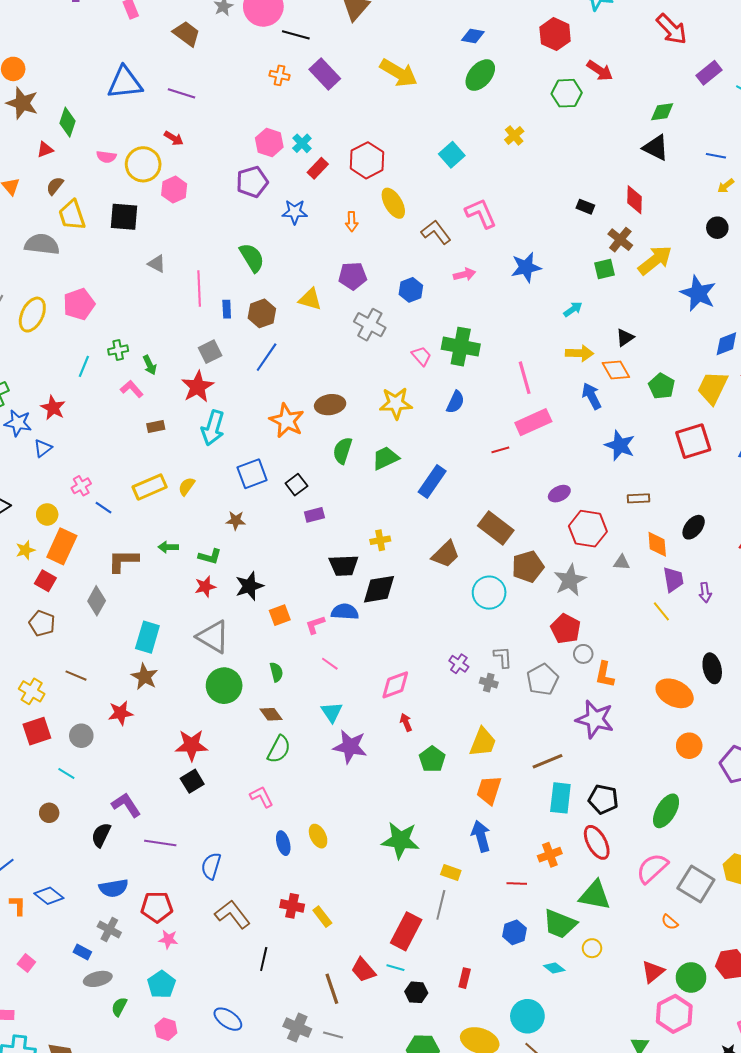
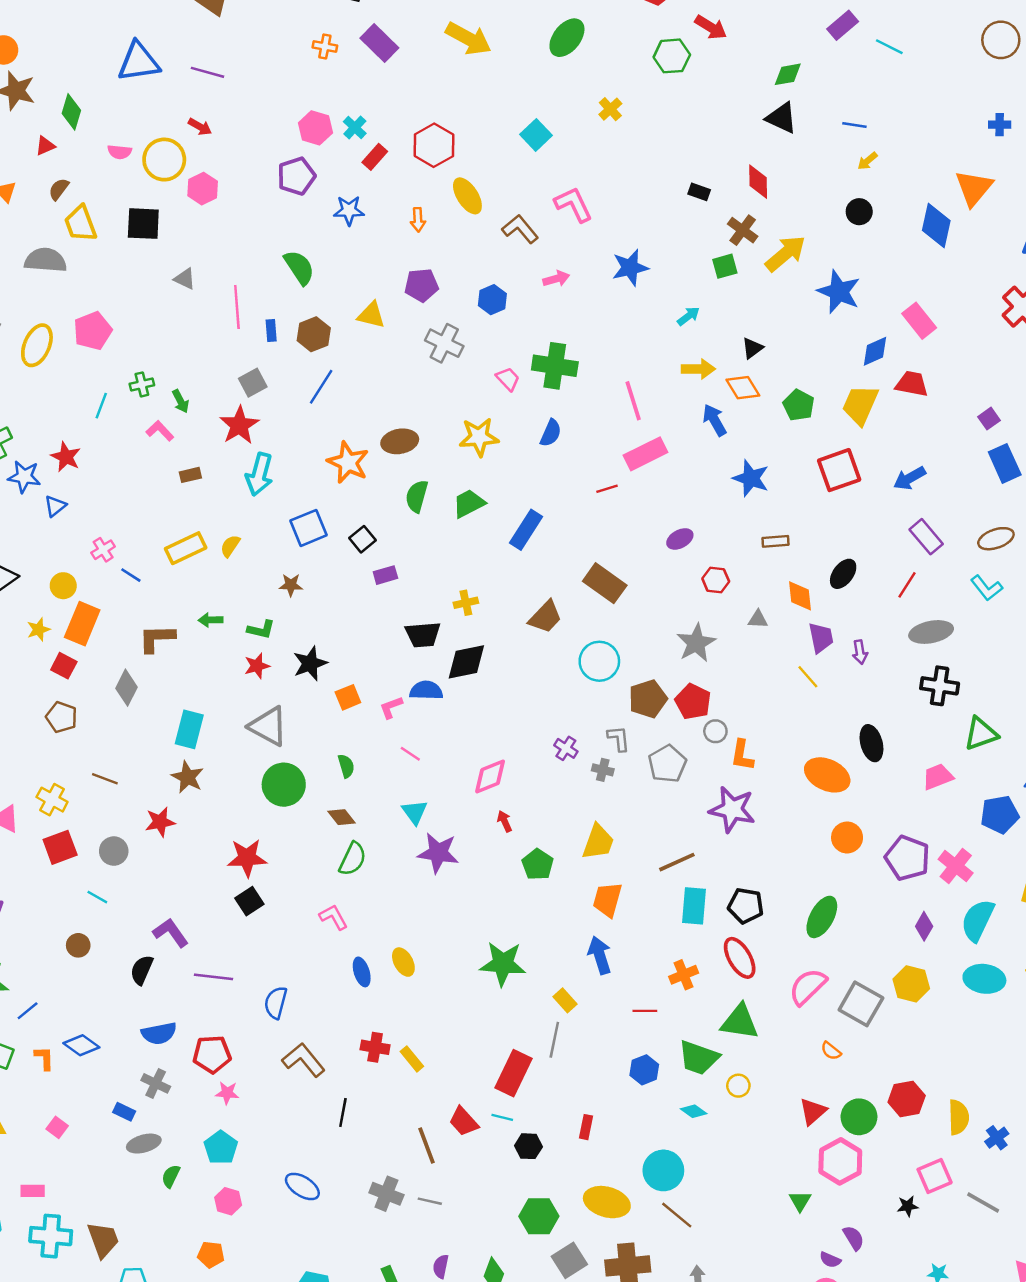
red hexagon: (588, 529) -> (716, 580), size x0.6
brown pentagon: (528, 567) -> (648, 699), moved
yellow rectangle: (451, 873) -> (565, 1000), turned 30

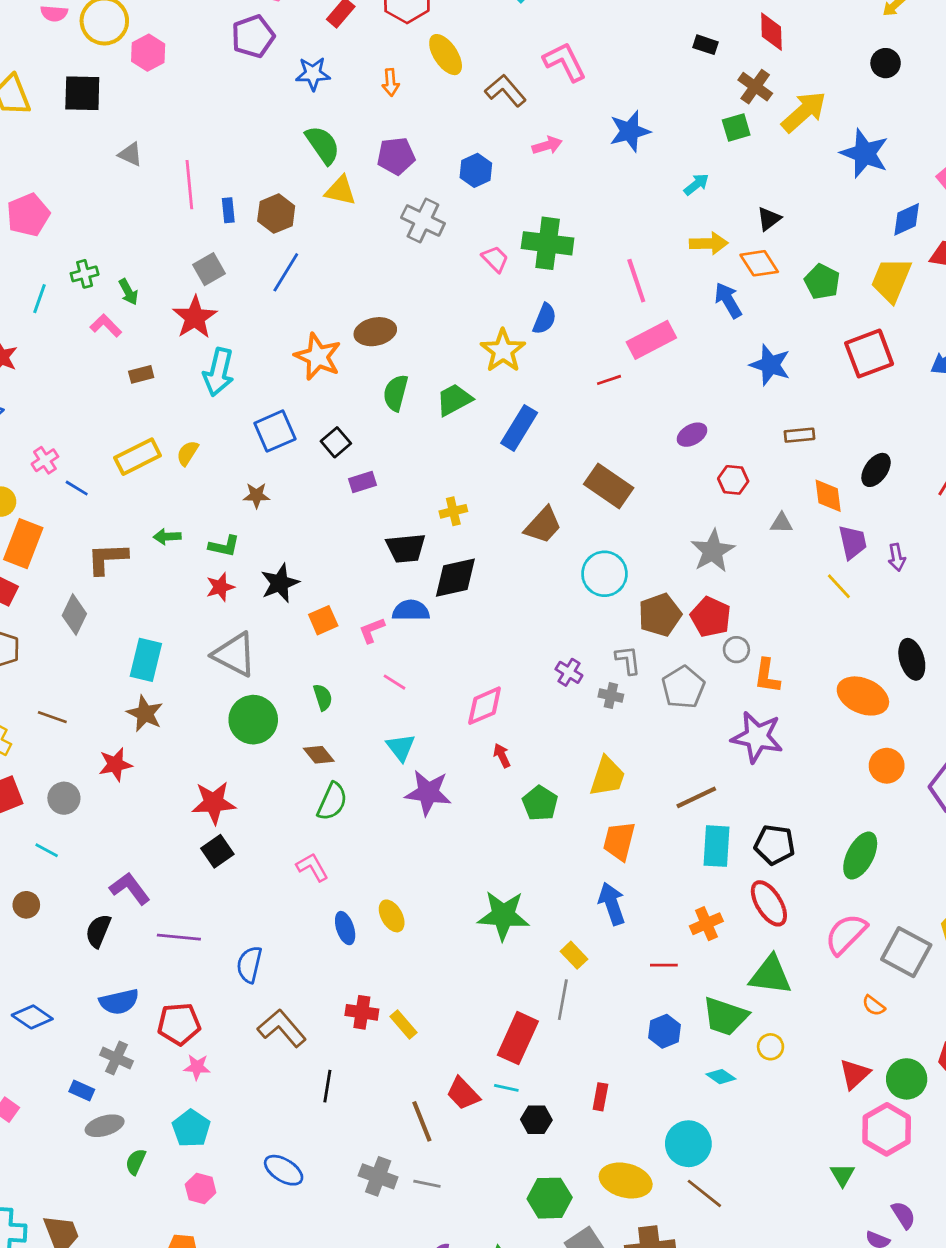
green semicircle: (299, 267) -> (323, 145), moved
yellow star: (479, 437) -> (503, 351), moved, turned -30

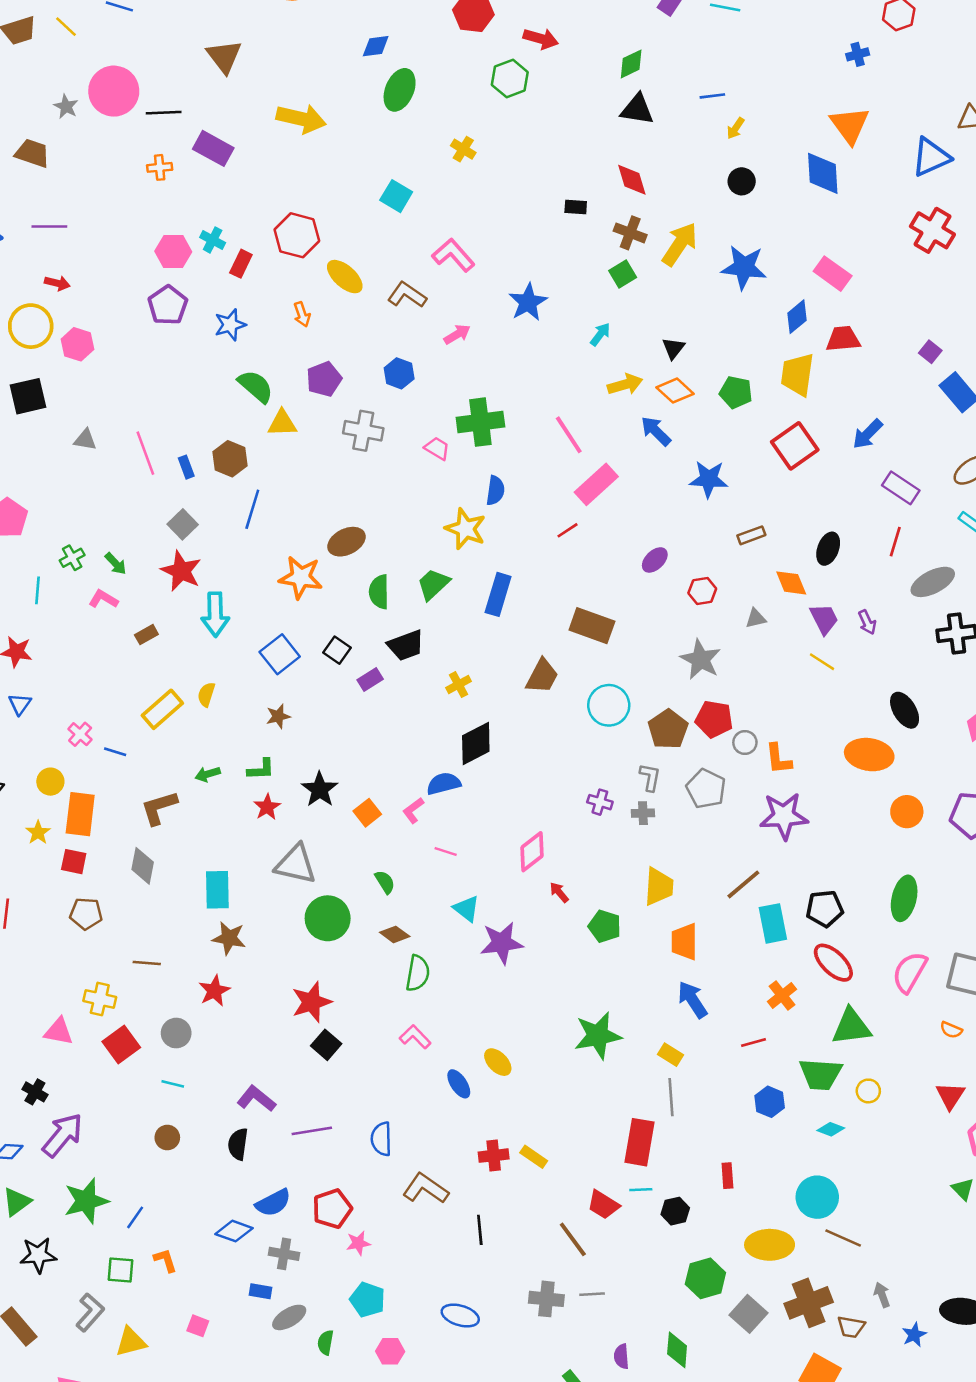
black trapezoid: (406, 548) -> (406, 645), moved
gray L-shape: (628, 660) -> (650, 777), turned 32
blue diamond: (32, 1017) -> (234, 1231), moved

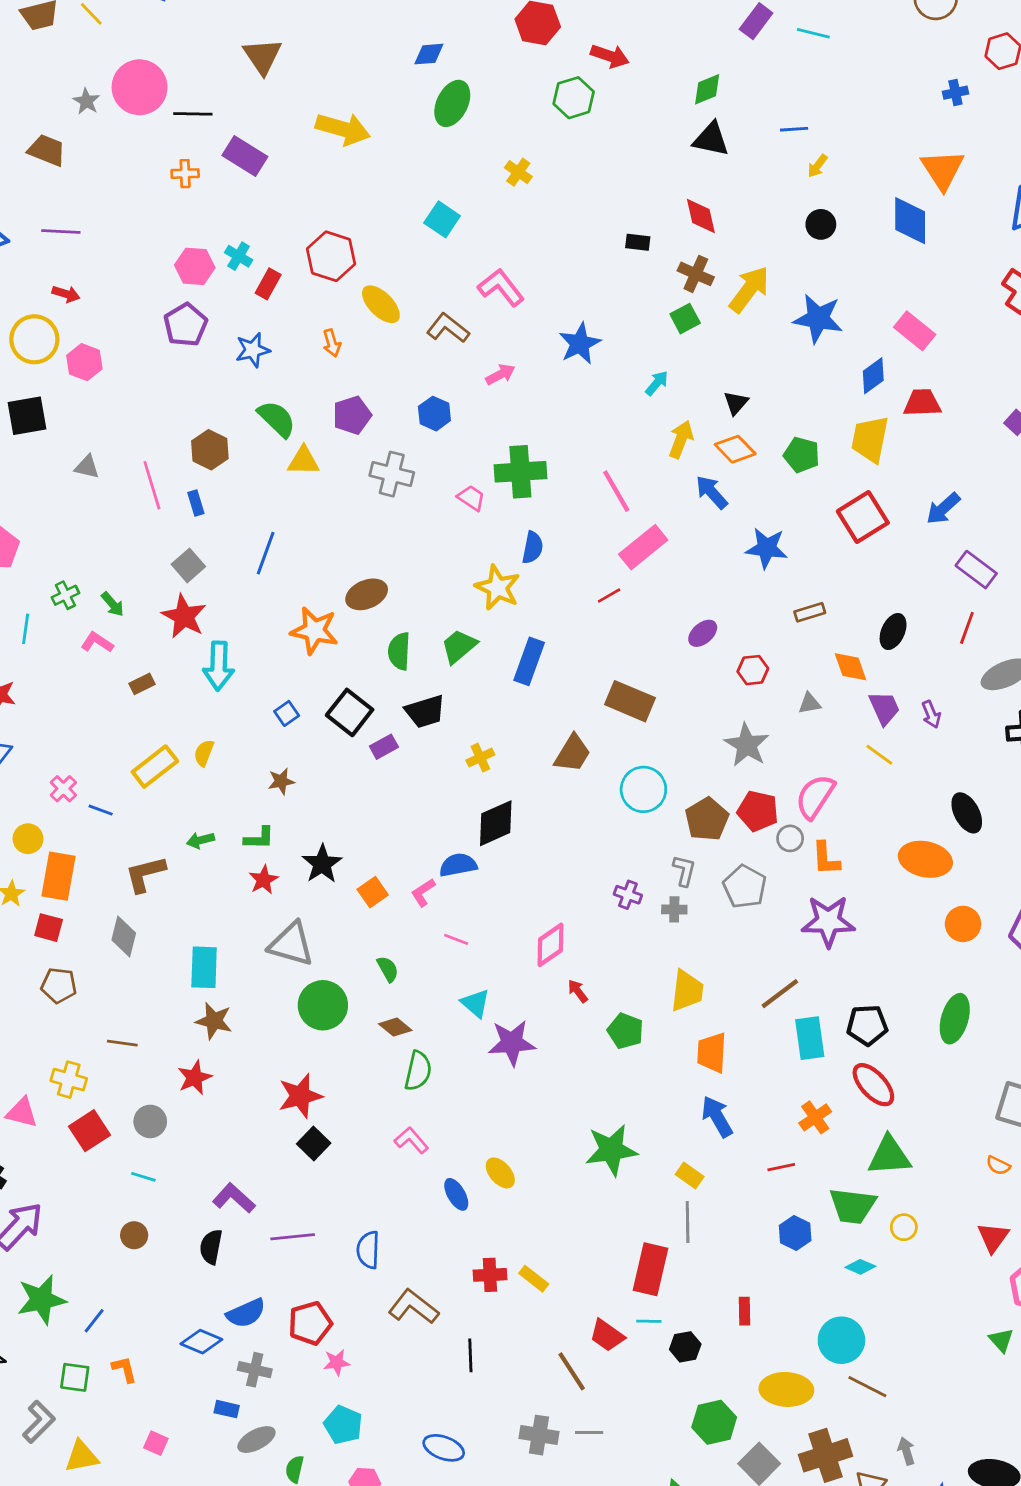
yellow arrow: (625, 384) -> (681, 439), turned -56
brown hexagon: (230, 459) -> (210, 450), moved
black square: (337, 650) -> (350, 712), size x1.5
blue square: (280, 654) -> (287, 713), size x0.6
pink semicircle: (910, 972) -> (815, 797), moved

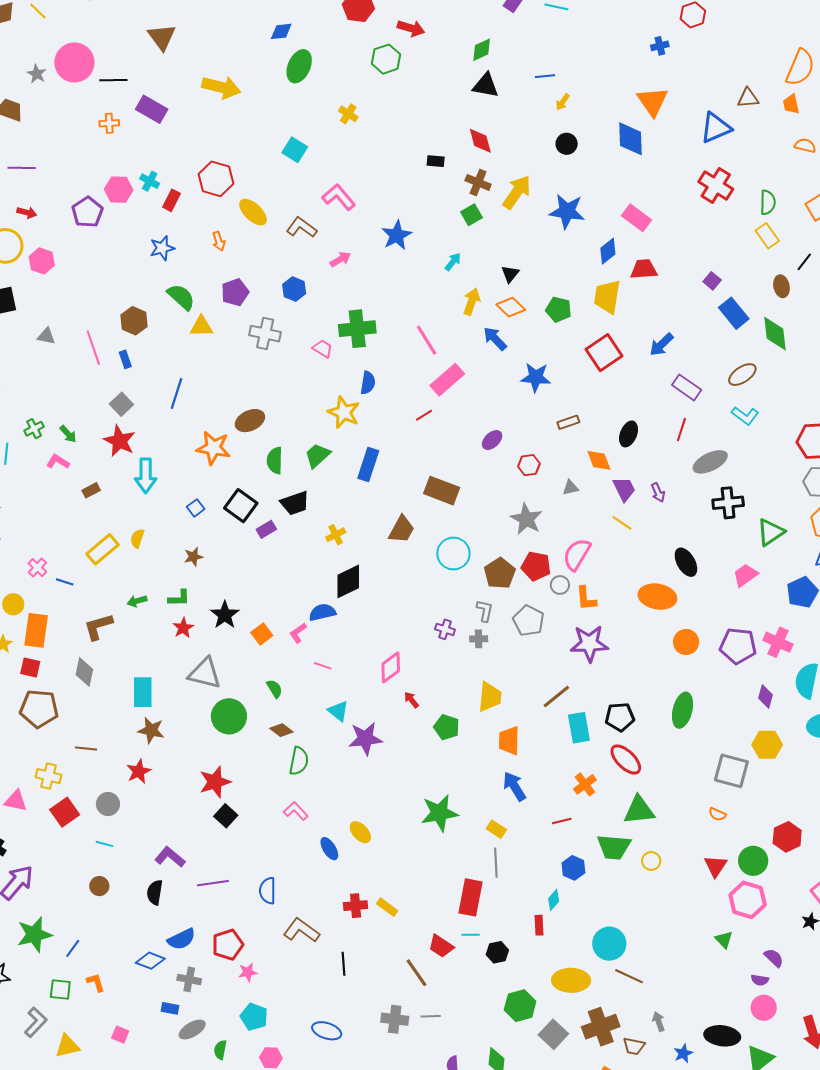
purple pentagon: (186, 325) -> (87, 212), moved
brown pentagon: (59, 985) -> (39, 709), size x1.5
cyan diamond: (860, 1267) -> (554, 900), moved, turned -70

